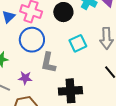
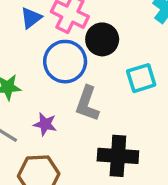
black circle: (63, 12) -> (102, 39), moved

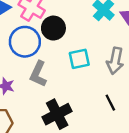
black cross: (118, 156) -> (57, 114), turned -36

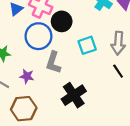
black line: (110, 103) -> (118, 71), moved

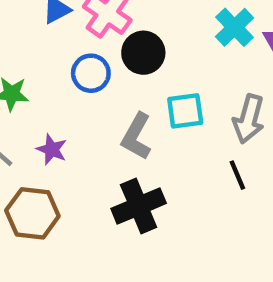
blue circle: (38, 36) -> (91, 73), size x0.7
gray L-shape: (53, 63) -> (136, 136), moved

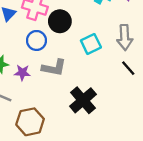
gray L-shape: (136, 136) -> (54, 68), moved, turned -90
purple star: (52, 149) -> (22, 73), moved

